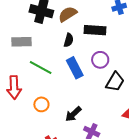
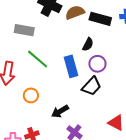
black rectangle: (95, 30) -> (100, 19), moved
black semicircle: (69, 40) -> (88, 44), moved
black trapezoid: (115, 82) -> (92, 86), moved

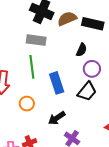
gray rectangle: (24, 30) -> (36, 40), moved
green line: (38, 59) -> (32, 67), turned 45
blue rectangle: (71, 66) -> (57, 83), moved

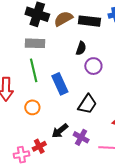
black trapezoid: (87, 92) -> (87, 104), moved
black arrow: (57, 118) -> (60, 131), moved

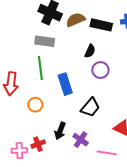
black arrow: (60, 131) -> (60, 131), turned -36

